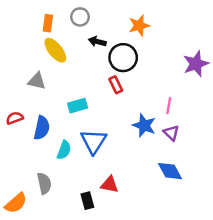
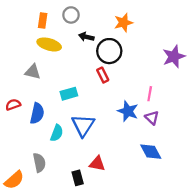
yellow ellipse: (55, 50) -> (49, 44), turned -35

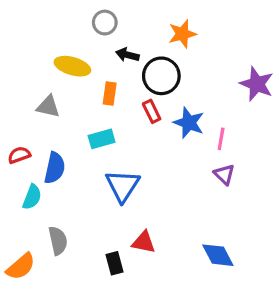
orange rectangle: (43, 20) -> (110, 94), moved
purple star: (174, 56) -> (257, 84), turned -30
blue star: (128, 111) -> (189, 123), moved
cyan semicircle: (57, 133) -> (32, 197), moved
blue diamond: (151, 152) -> (218, 255), moved

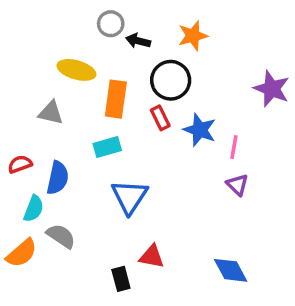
black arrow: (127, 55) -> (138, 41), moved
orange rectangle: (110, 94) -> (116, 99), size x1.5
gray semicircle: (58, 241) -> (61, 236), moved, turned -44
orange semicircle: (21, 266) -> (22, 253), moved

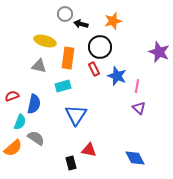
gray triangle: (51, 113) -> (39, 66), moved

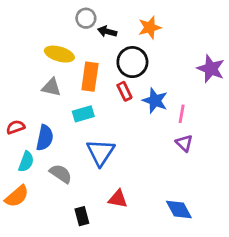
gray semicircle: (36, 138) -> (61, 174), moved
black rectangle: (71, 163) -> (82, 216), moved

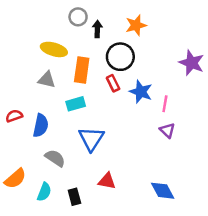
black arrow: (107, 31) -> (97, 29), turned 77
cyan semicircle: (26, 162) -> (44, 192), moved

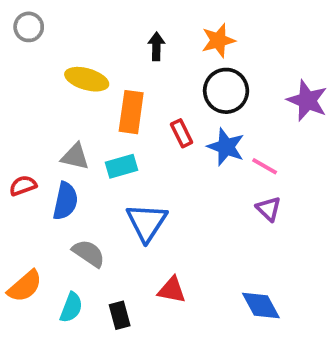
gray circle: (78, 17) -> (29, 27), moved
black circle: (120, 57) -> (226, 91), moved
gray triangle: (47, 80) -> (75, 157), moved
pink line: (165, 104) -> (265, 166), turned -70

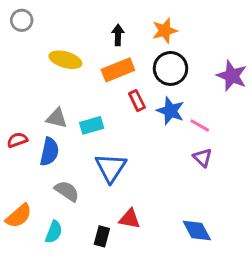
orange rectangle: (131, 112) -> (118, 70), moved, turned 60
black rectangle: (120, 315) -> (102, 236), moved, turned 30

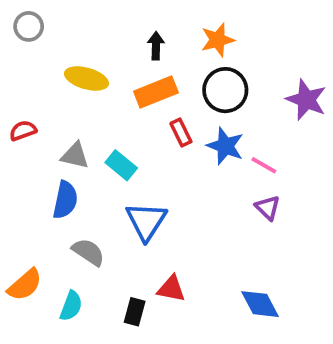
cyan rectangle: (92, 125) -> (121, 165), turned 55
red semicircle: (17, 140) -> (23, 131), moved

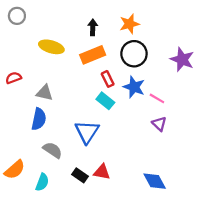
cyan rectangle: (121, 165) -> (105, 101), moved
black rectangle: (135, 312) -> (80, 175), moved, turned -70

